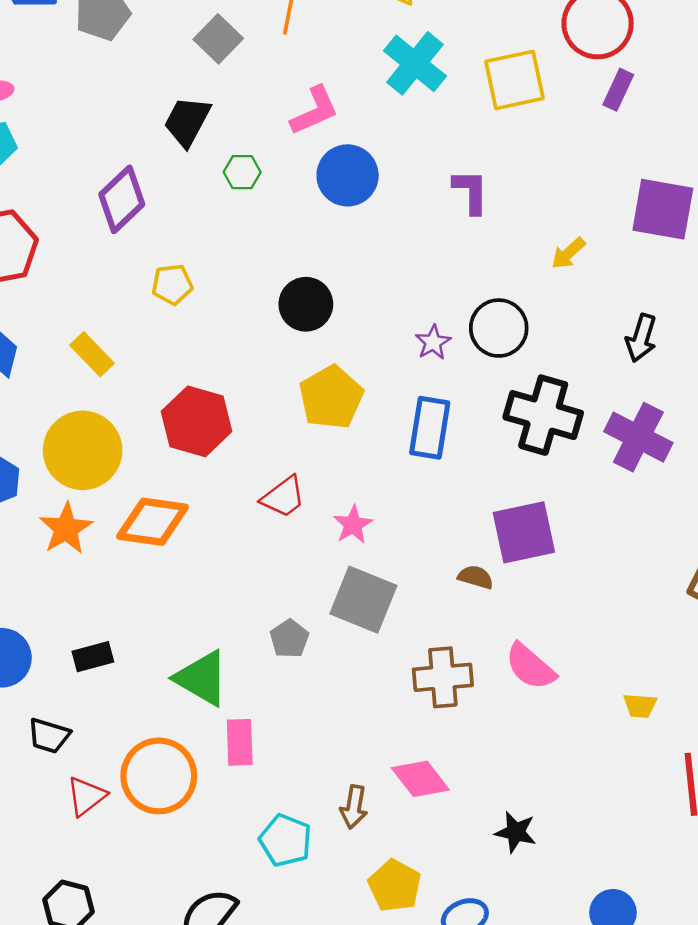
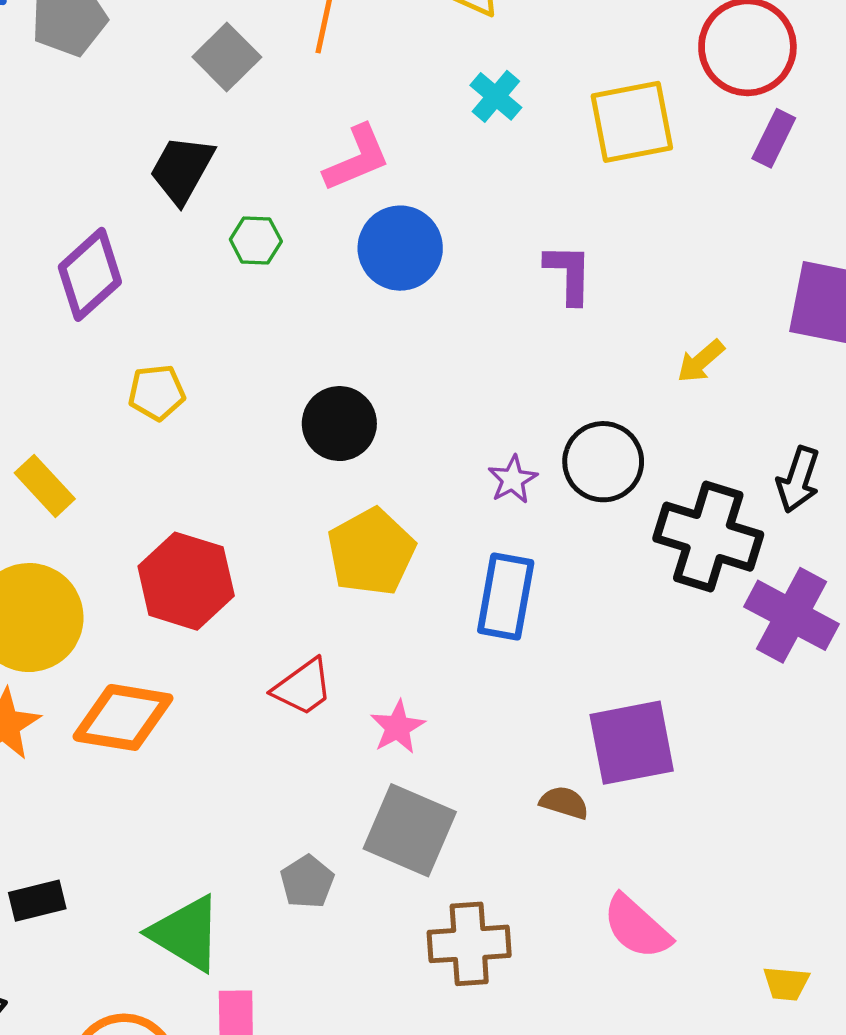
cyan cross: (415, 63) -> (496, 96), size x0.6
black cross: (543, 415) -> (708, 537), moved
brown cross: (443, 677) -> (469, 944), moved

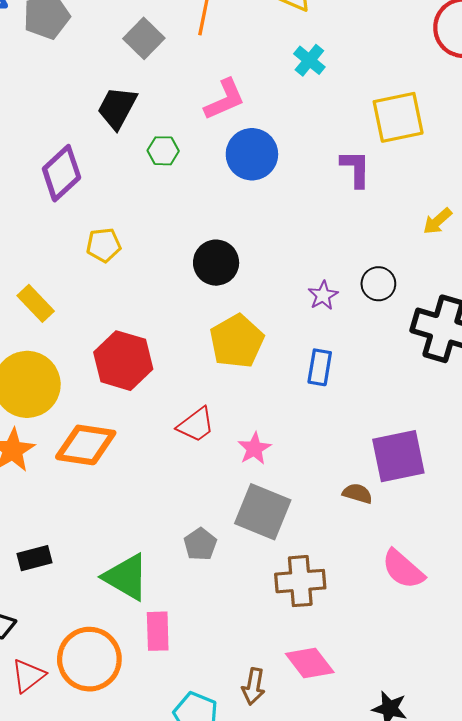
yellow square: (632, 122) -> (398, 117), moved
black circle: (603, 462) -> (378, 284), size x0.7
blue rectangle: (506, 596) -> (320, 367), size x0.7

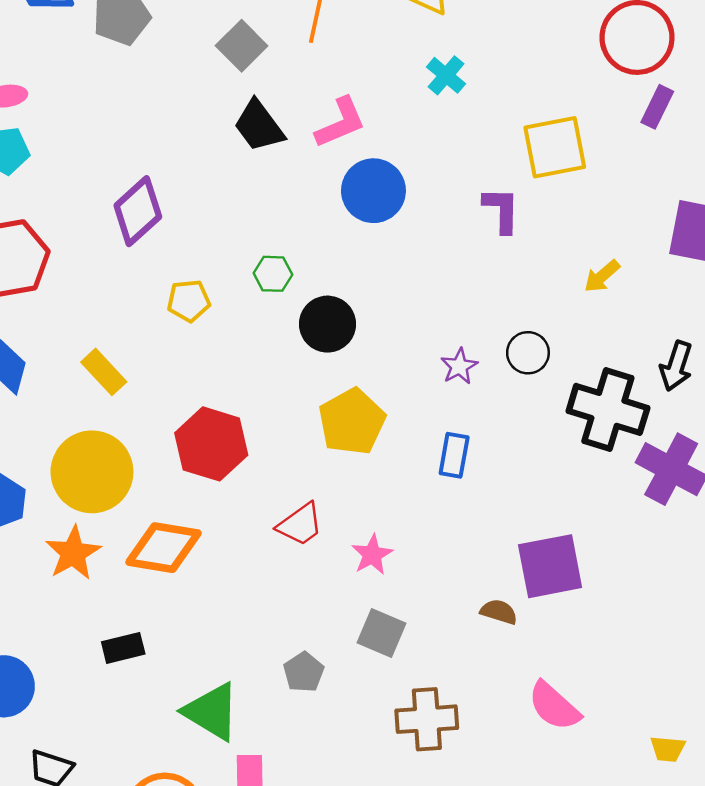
black trapezoid: (117, 108) -> (259, 126), moved, turned -66
green hexagon: (163, 151) -> (273, 274), moved
gray square: (263, 512) -> (382, 633), size x0.7
black rectangle: (35, 558) -> (123, 648), moved

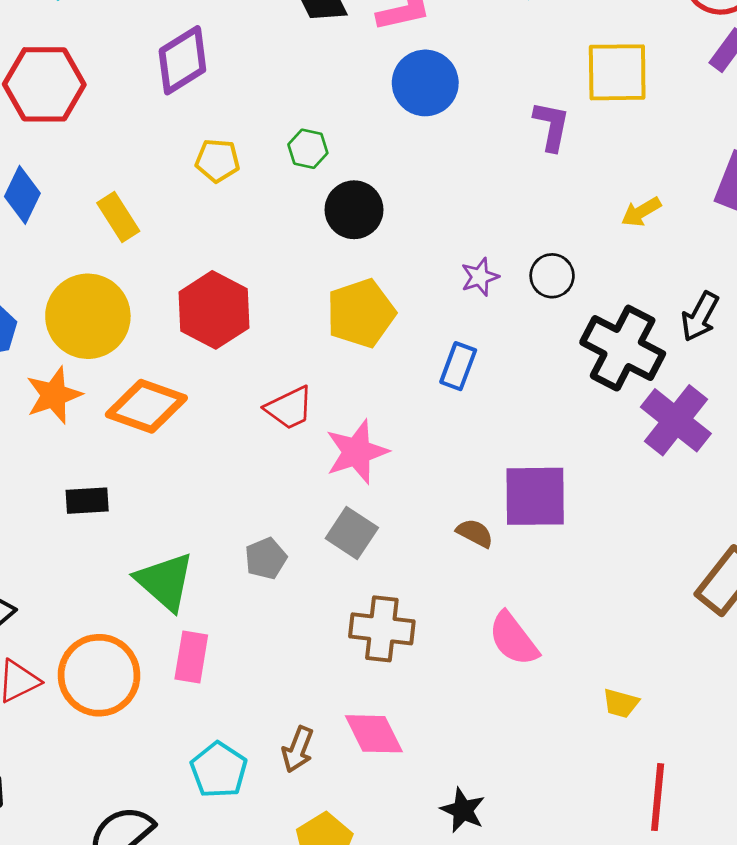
pink star: (372, 555) -> (357, 452), size x1.5

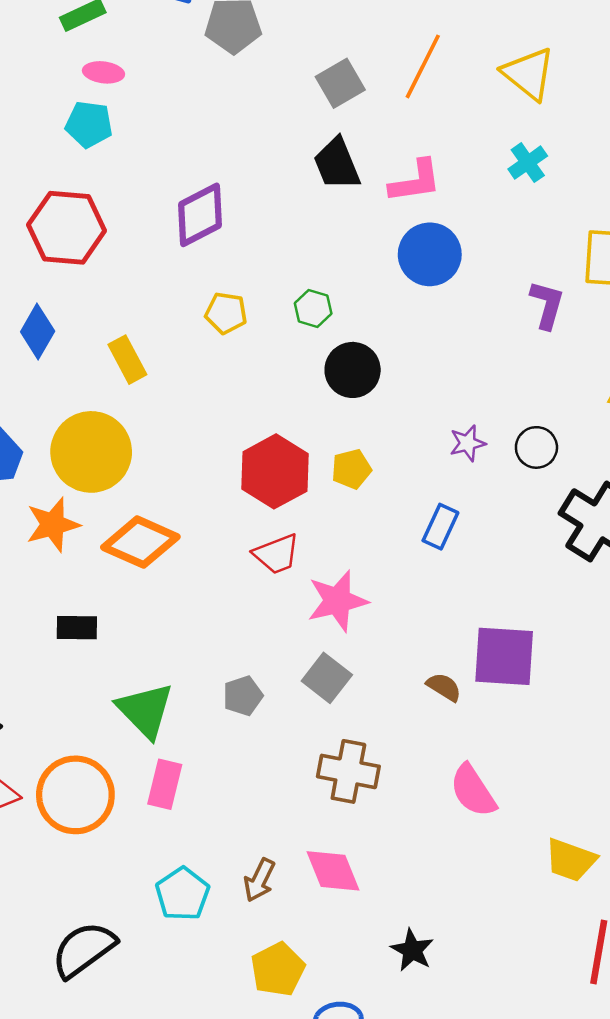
red hexagon: (214, 310) -> (275, 471), moved
yellow pentagon: (361, 313) -> (351, 469), size x0.6
yellow trapezoid: (621, 703) -> (571, 860), size x1.5

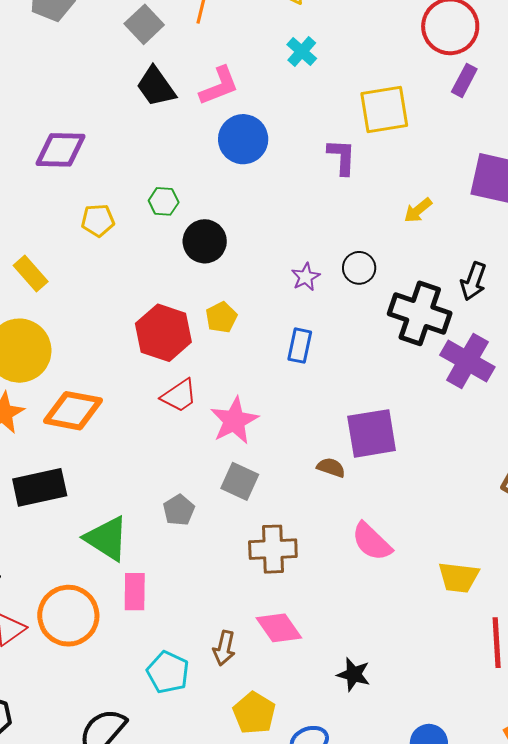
purple diamond: (200, 215) -> (60, 150), turned 42
black rectangle: (77, 628) -> (40, 487), size x1.6

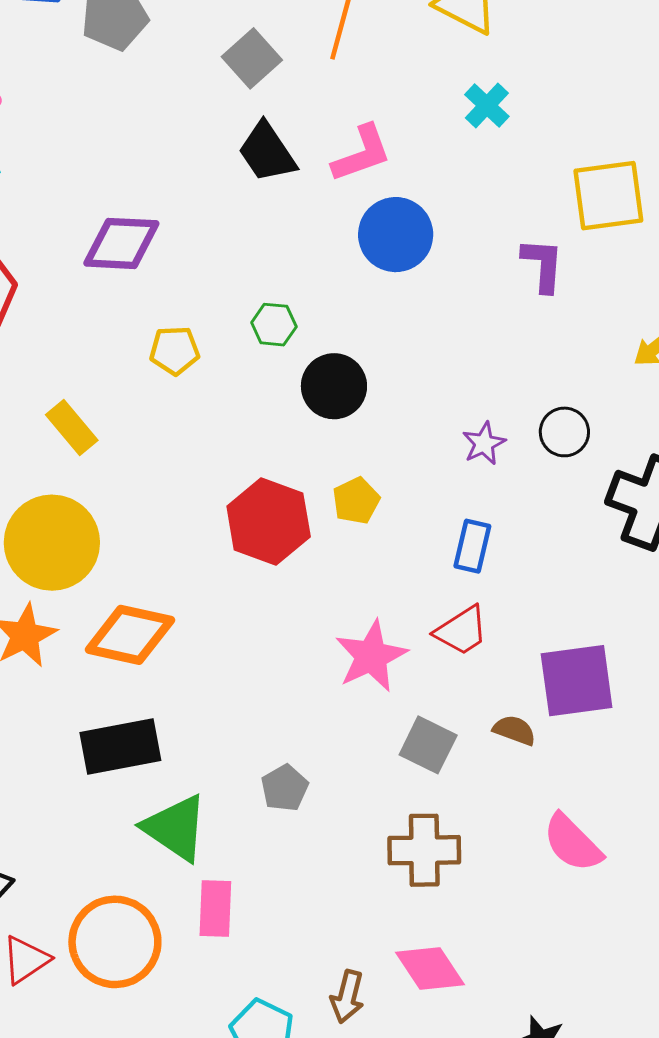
red trapezoid: (179, 396) -> (462, 631), moved
gray square: (240, 481) -> (428, 745), moved
black rectangle: (40, 487) -> (120, 746), moved

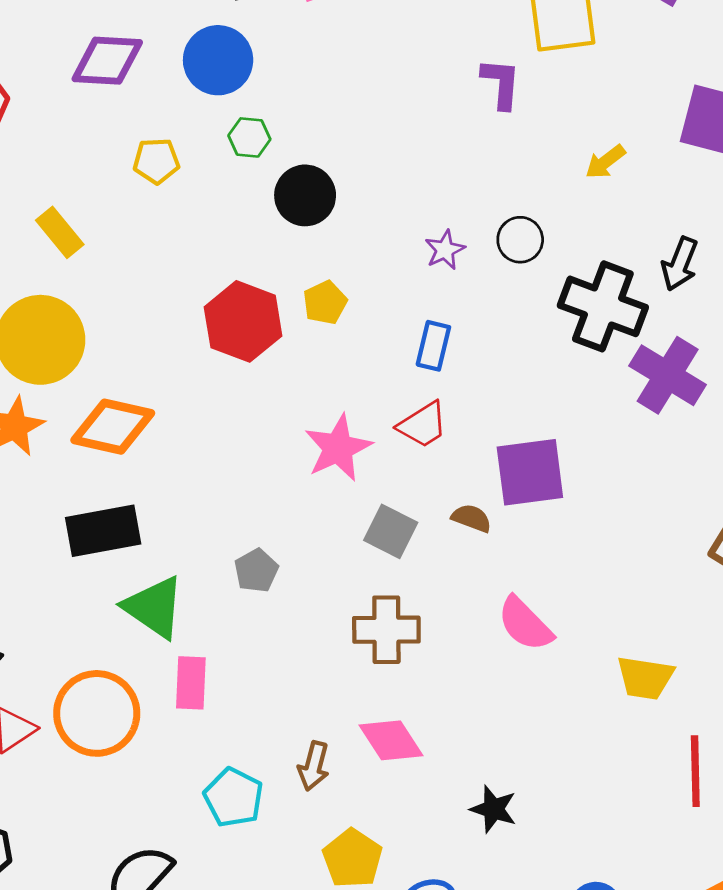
blue circle: (396, 235) -> (218, 60), moved

